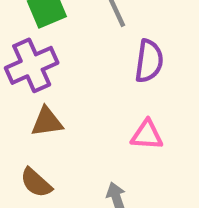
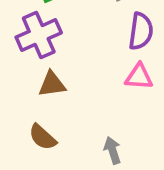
pink triangle: (147, 135) -> (139, 77), moved

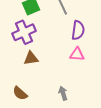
brown semicircle: (42, 137) -> (20, 93), moved

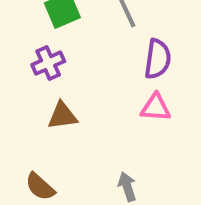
purple cross: (24, 32) -> (48, 63), size x0.7

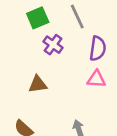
purple cross: (48, 63) -> (53, 45), moved, turned -30

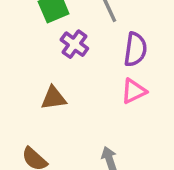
pink triangle: (96, 79) -> (134, 91), turned -30

